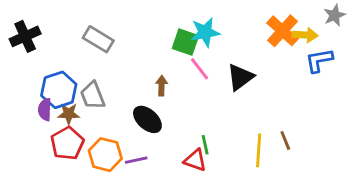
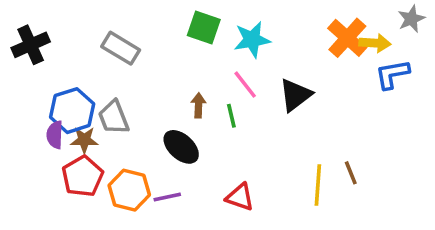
green square: (185, 42) -> (204, 27), moved
green line: (205, 145) -> (231, 116), moved

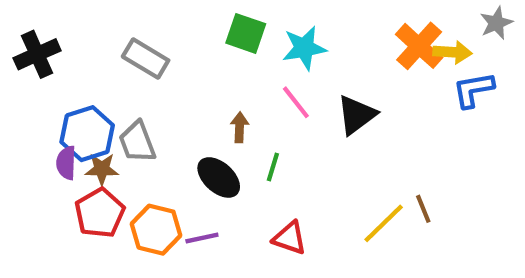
green line: (231, 116) -> (273, 167), moved, turned 30
yellow line: (318, 185) -> (384, 223), turned 42

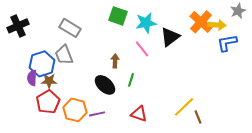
black triangle: (356, 115) -> (170, 37), moved
gray trapezoid: (137, 142) -> (64, 55), moved
brown line: (423, 209) -> (198, 117), moved

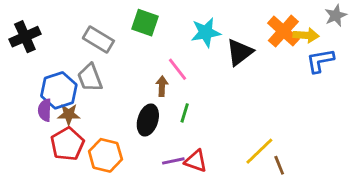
green square: (118, 16) -> (145, 23), moved
pink line: (142, 49) -> (178, 69), moved
black ellipse: (105, 85) -> (148, 120), turned 65
purple line: (97, 114) -> (173, 161), moved

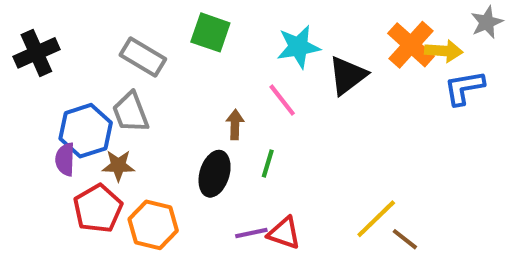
pink line: (178, 69) -> (282, 100), moved
brown star: (69, 114) -> (118, 166), moved
brown line: (279, 165) -> (405, 239), turned -30

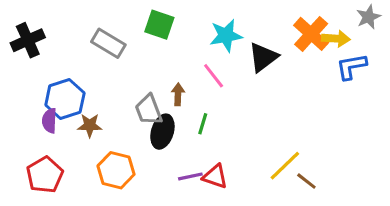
gray trapezoid: (131, 112) -> (149, 110), moved
red pentagon: (98, 208) -> (45, 175), moved

